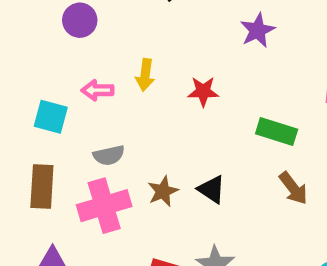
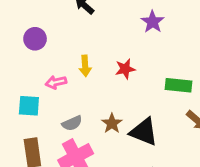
black triangle: (212, 189) -> (144, 132), size x1.5
brown star: (163, 191) -> (112, 123), moved

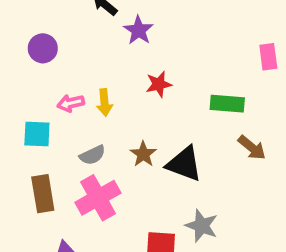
purple star: (153, 22) -> (139, 30), moved
yellow arrow: (85, 66) -> (105, 103), moved

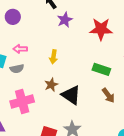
red star: (159, 84) -> (101, 29), moved, size x1.6
yellow arrow: (105, 103) -> (53, 57), moved
gray semicircle: (92, 155) -> (17, 69), moved

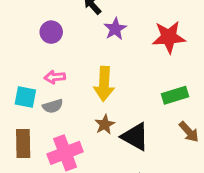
purple circle: (13, 17) -> (51, 32), moved
yellow arrow: (53, 57) -> (104, 84), size x1.6
green rectangle: (101, 69) -> (175, 95), turned -30

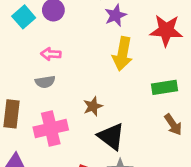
yellow arrow: (104, 84) -> (122, 54), moved
cyan square: (25, 97) -> (24, 17), moved, turned 30
black triangle: (135, 137) -> (111, 136), moved

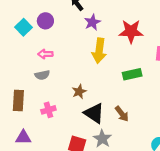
brown arrow: (173, 125) -> (122, 114), moved
pink cross: (51, 128) -> (48, 110), size x0.6

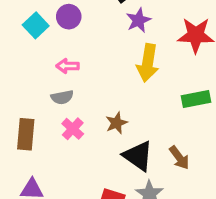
pink cross: (48, 110) -> (73, 129), moved, turned -32

